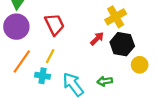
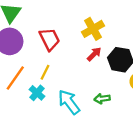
yellow cross: (116, 17) -> (93, 29), moved
cyan cross: (43, 76) -> (37, 93), turned 32

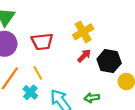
red trapezoid: (50, 39) -> (42, 42), turned 110
yellow line: (45, 72) -> (38, 73), turned -56

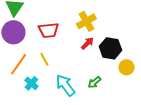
cyan cross: (30, 92) -> (31, 83), moved
green arrow: (92, 98) -> (94, 82), turned -32

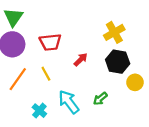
yellow cross: (86, 21) -> (114, 32), moved
red arrow: (87, 43) -> (81, 60), moved
cyan cross: (31, 83) -> (39, 111), moved

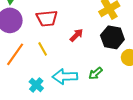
cyan arrow: (69, 102) -> (65, 76), turned -55

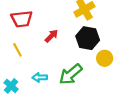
green arrow: (96, 73) -> (71, 74), size x1.6
cyan arrow: (65, 76) -> (40, 77), size x0.6

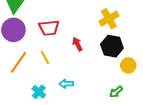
red arrow: (51, 36) -> (77, 44), turned -72
green arrow: (71, 74) -> (116, 92), moved, size x0.6

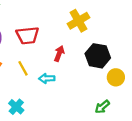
yellow cross: (109, 19) -> (78, 21), moved
red arrow: (77, 44) -> (59, 54), turned 48
cyan arrow: (66, 84) -> (47, 78), moved

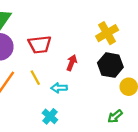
yellow cross: (78, 21) -> (107, 33), moved
cyan cross: (16, 107) -> (50, 116), moved

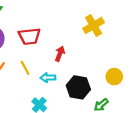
black hexagon: (110, 65) -> (78, 87), moved

